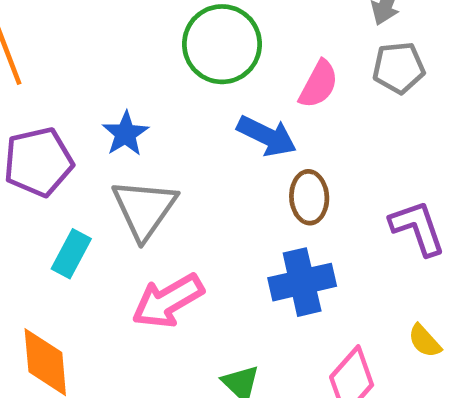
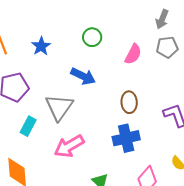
green circle: (222, 44) -> (92, 37), size x0.6
blue star: (125, 134) -> (41, 46), moved
blue arrow: (267, 136) -> (83, 76), moved

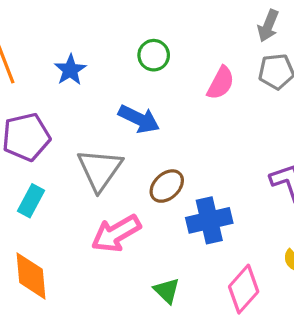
brown ellipse: (129, 102) -> (167, 186), moved, turned 50
cyan rectangle: (28, 126) -> (31, 201), moved

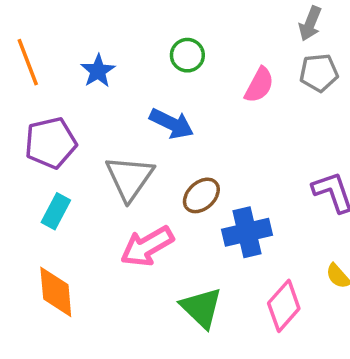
green triangle: (167, 291) -> (201, 308), size x1.5

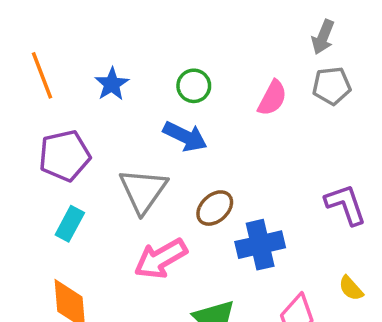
green circle: (187, 55) -> (194, 86), moved

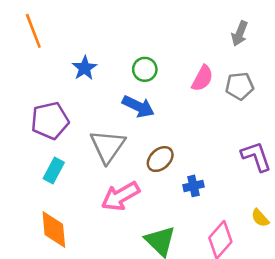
orange line: (42, 75) -> (33, 31), moved
gray pentagon: (332, 86) -> (240, 86), moved
blue cross: (260, 245) -> (193, 186), size x0.6

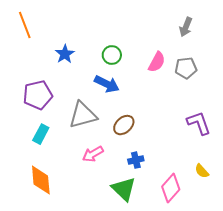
gray triangle: (108, 146) -> (83, 115), turned 40
blue cross: (193, 186) -> (136, 160), moved
pink arrow: (120, 196) -> (93, 154), size x0.7

